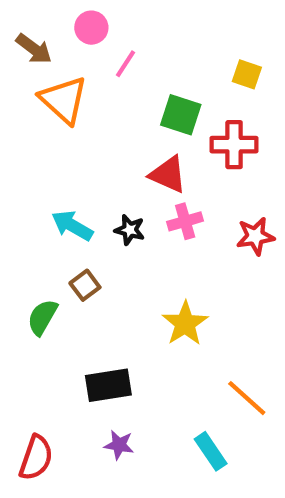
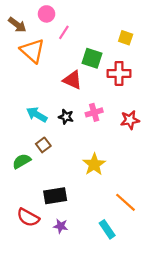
red triangle: (168, 174) -> (72, 80), moved
green semicircle: (42, 317) -> (22, 161), turned 30
red semicircle: (36, 458) -> (28, 217), moved, turned 100

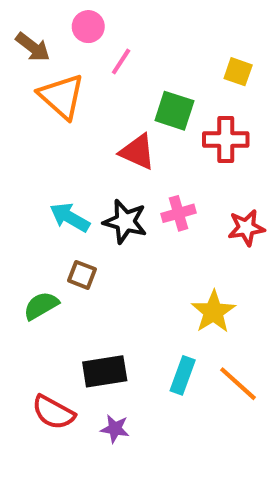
black star: (66, 117) -> (125, 222), size x1.5
brown square: (43, 145) -> (82, 275), turned -32
yellow star: (94, 164) -> (213, 312), moved
cyan rectangle: (107, 229) -> (183, 375), moved, turned 54

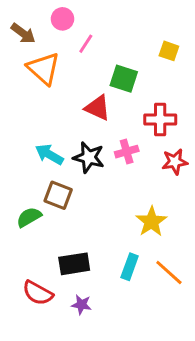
red cross: (226, 139) -> (160, 119), moved
brown square: (82, 275) -> (58, 195), size x1.4

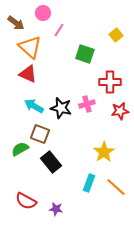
yellow square: (169, 51) -> (116, 35), turned 32
red triangle: (97, 108) -> (28, 74), moved
black rectangle: (74, 264) -> (51, 162), moved, turned 60

